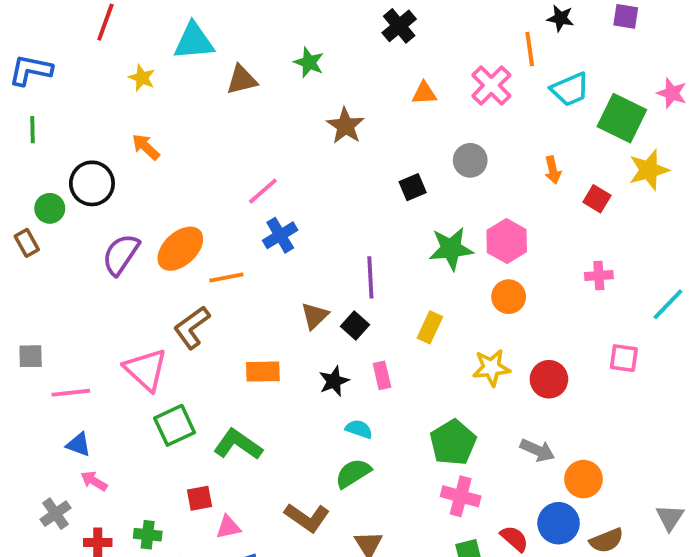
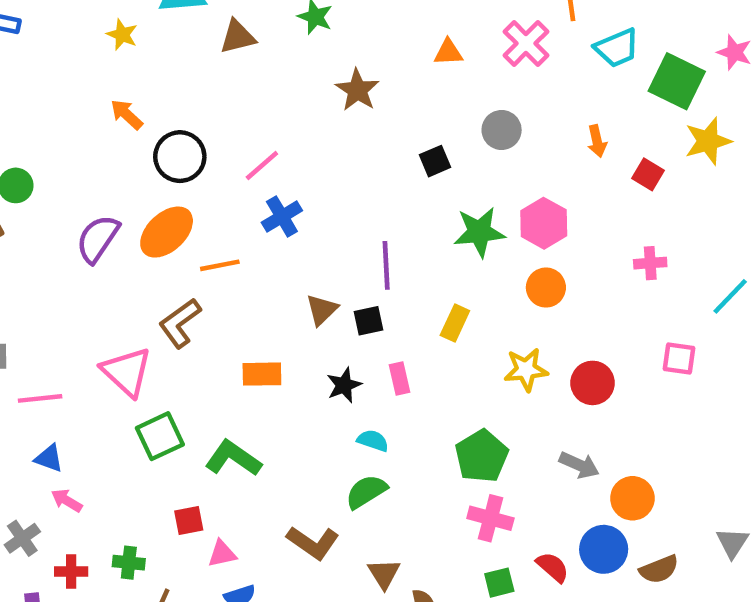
black circle: (92, 183) -> (180, 157), moved
black square: (355, 325) -> (368, 321), turned 36

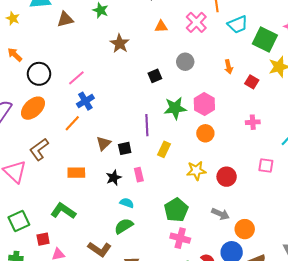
orange line: (220, 265) -> (72, 123), moved, turned -36
purple line: (386, 265) -> (147, 125), moved
green square: (160, 436) -> (19, 221), moved

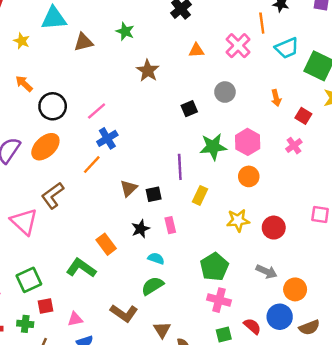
pink cross: (253, 122) -> (294, 146), moved, turned -32
orange rectangle: (76, 173) -> (106, 244), moved, turned 54
red square: (43, 239) -> (45, 306), moved

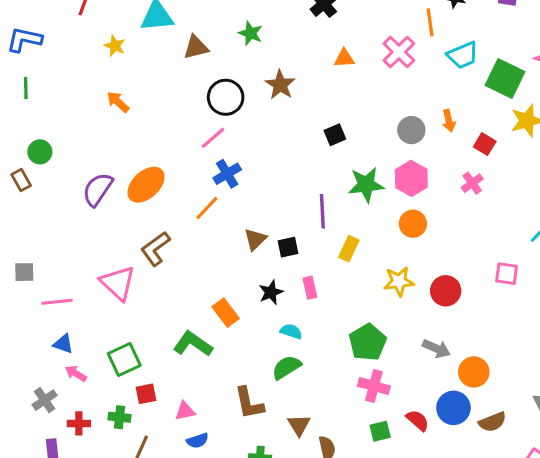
gray circle: (225, 92) -> (411, 130), moved
black circle: (53, 106) -> (226, 97), moved
brown L-shape: (124, 313) -> (249, 403), turned 44

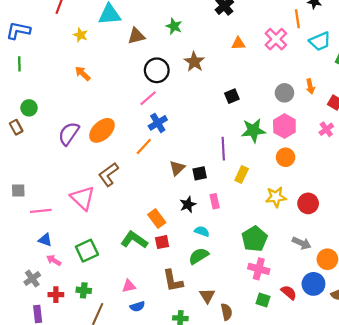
red square: (146, 394) -> (162, 242), moved
green square: (380, 431) -> (263, 300), turned 32

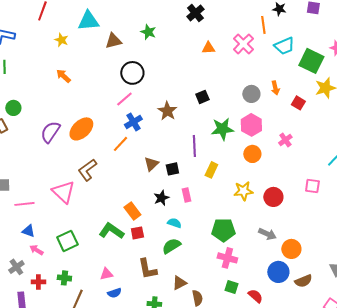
brown star: (194, 62) -> (167, 111), moved
pink cross: (326, 129) -> (285, 140), moved
green pentagon: (254, 239) -> (223, 230), turned 30
red semicircle: (289, 293) -> (255, 296), moved
brown triangle: (207, 296) -> (179, 283), turned 35

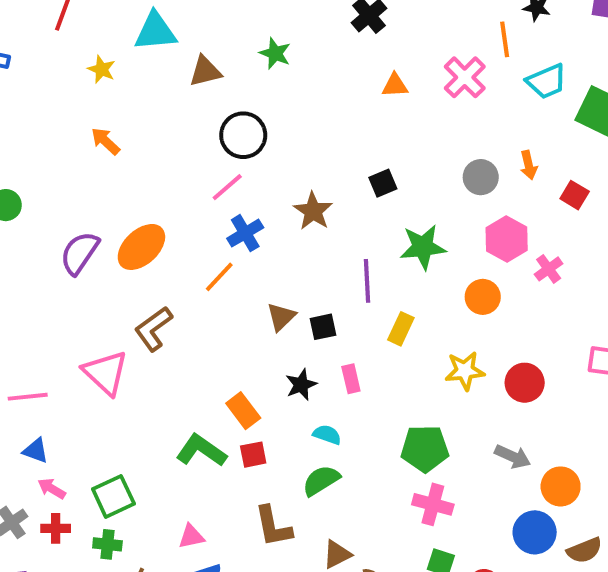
pink hexagon: (251, 125) -> (507, 239), moved
green square: (67, 241) -> (113, 496), moved
red cross: (38, 282) -> (56, 528), moved

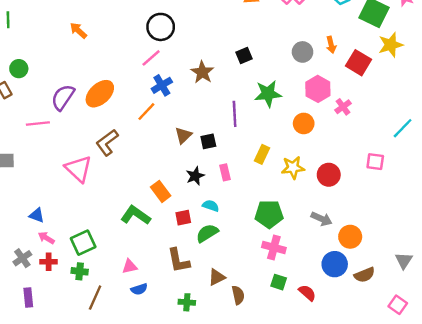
red square: (575, 195) -> (358, 63), size x1.5
yellow rectangle: (401, 329) -> (262, 154), moved
pink line: (28, 397) -> (38, 123), moved
red square: (253, 455) -> (183, 218), moved

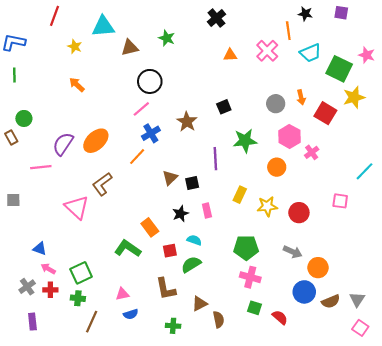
gray triangle: (404, 261) -> (357, 299), moved

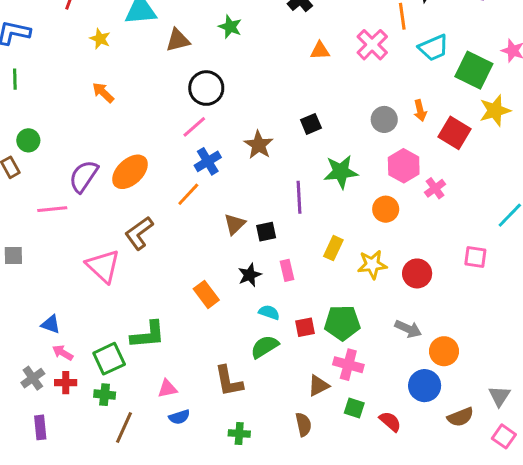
green L-shape: (128, 249) -> (148, 335), moved, turned 140
red square: (170, 251) -> (305, 327), moved
brown semicircle: (331, 301) -> (460, 417), moved
brown triangle: (200, 304) -> (318, 386), moved

